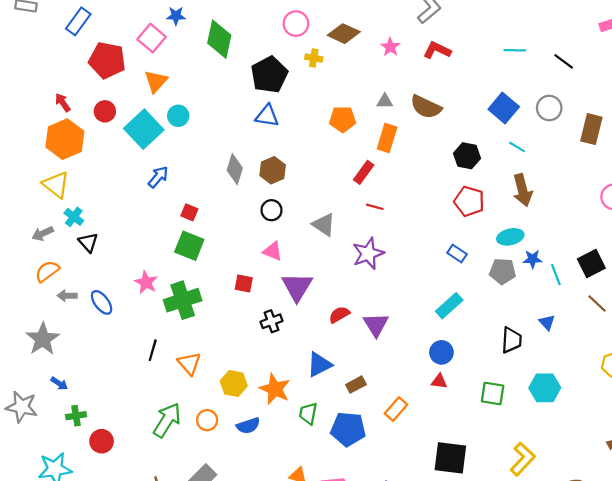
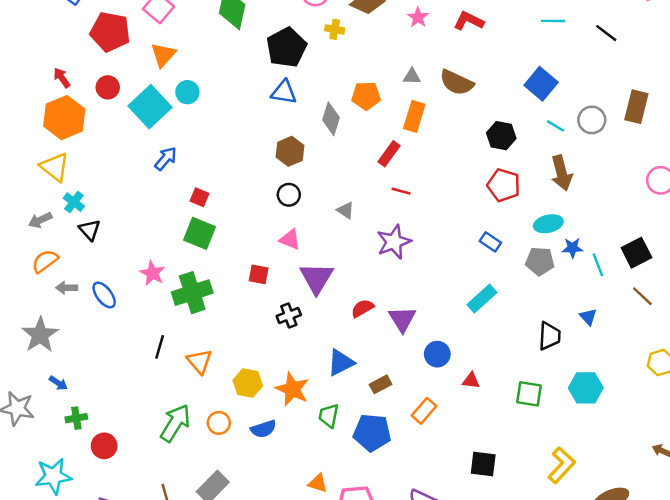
gray circle: (549, 108) -> (592, 120), moved
gray diamond: (235, 169) -> (331, 119), moved
gray triangle: (324, 225) -> (346, 210), size x0.7
blue circle: (441, 352) -> (437, 354), moved
black square: (450, 458) -> (483, 464), size x0.7

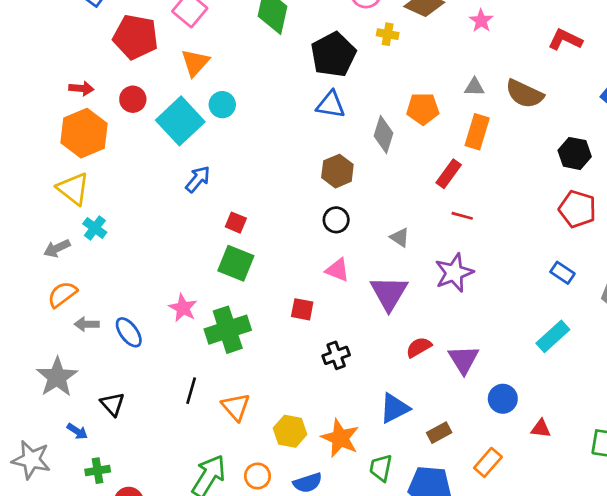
red L-shape: (469, 21) -> (565, 40), moved
red arrow: (62, 78) -> (81, 88), turned 130
black triangle: (90, 230) -> (112, 404), moved
purple triangle: (317, 278) -> (389, 293), moved

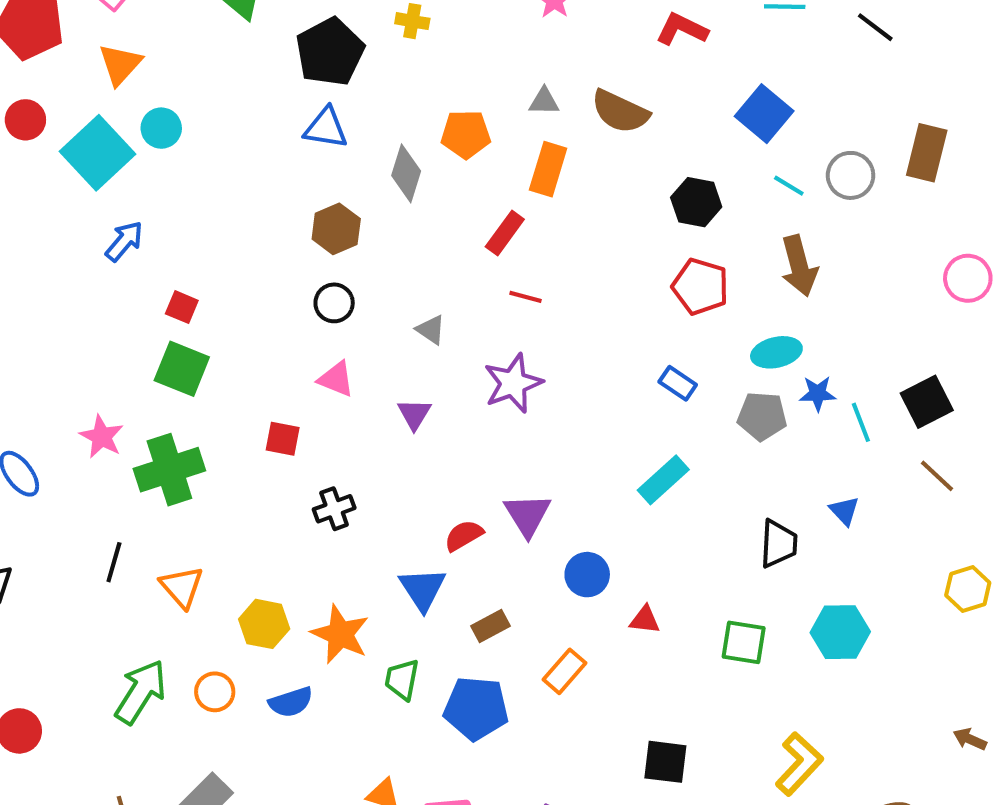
purple triangle: (389, 293) -> (414, 414), size x0.6
red semicircle: (419, 347) -> (464, 535), moved
blue triangle: (394, 408) -> (423, 589), turned -36

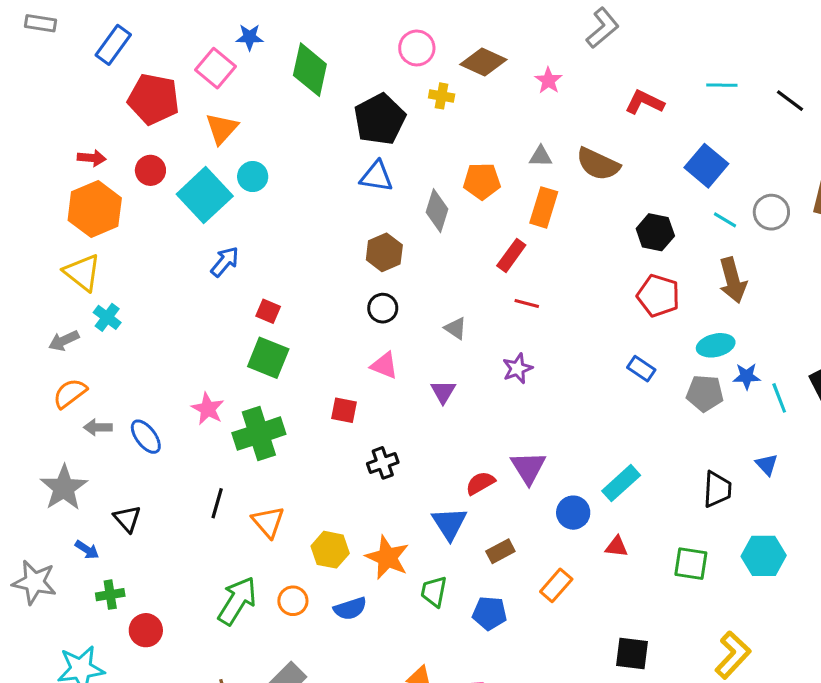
purple star: (513, 383) -> (517, 369), size x0.7
cyan rectangle: (663, 480) -> (621, 483), moved
blue pentagon: (476, 708) -> (490, 613), size x0.7

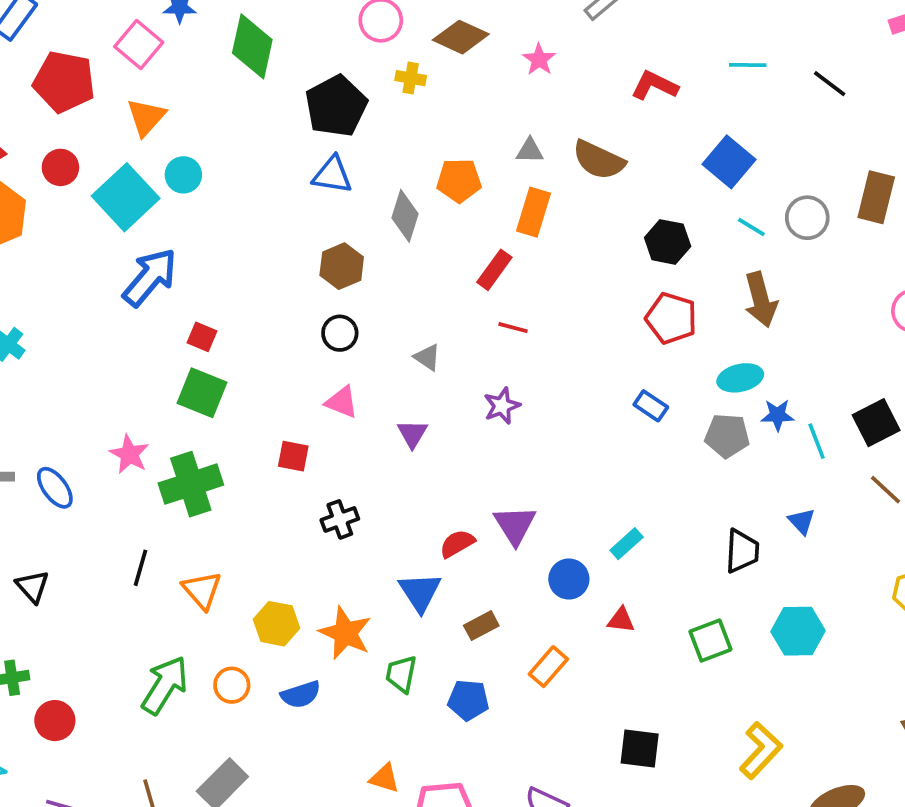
blue arrow: (225, 262) -> (150, 277), size x1.6
cyan rectangle: (621, 483) -> (627, 544), size x0.7
green square: (691, 564) -> (710, 640), turned -30

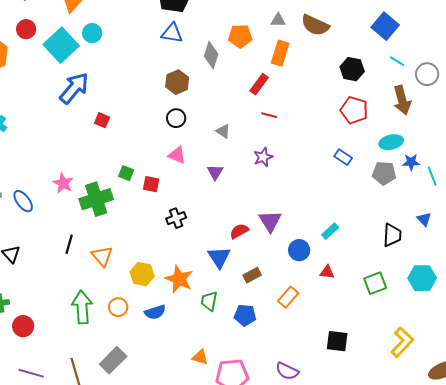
gray circle: (807, 218) -> (427, 74), moved
green square: (202, 393) -> (126, 173), moved, size x0.6
green arrow: (165, 685) -> (82, 307), turned -36

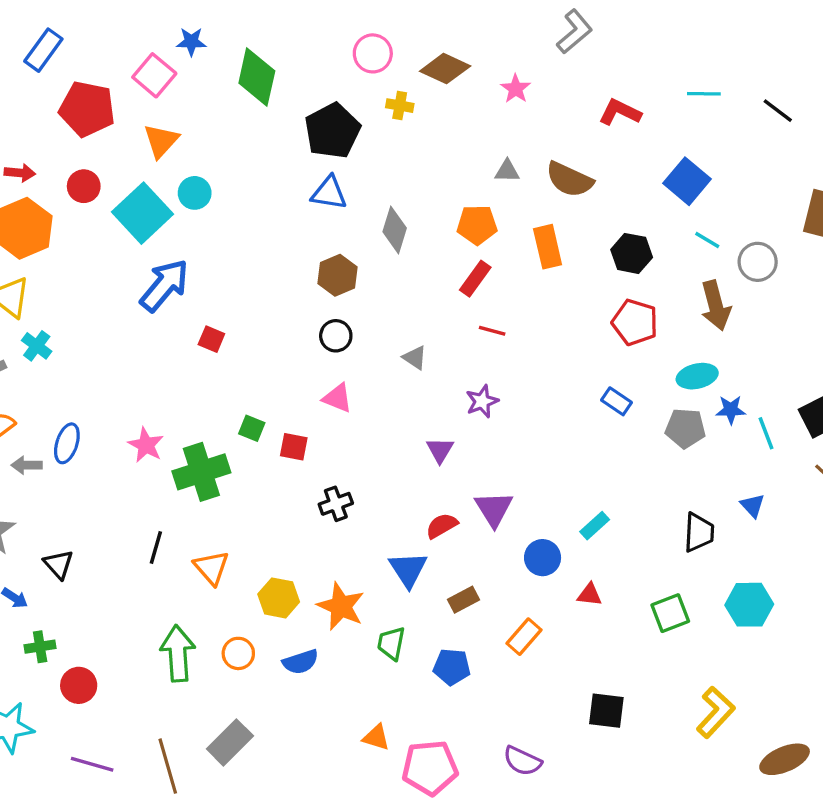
orange pentagon: (240, 36) -> (477, 225), moved
orange rectangle: (280, 53) -> (548, 247), moved, turned -30
purple triangle: (215, 172) -> (440, 450), moved
blue ellipse: (23, 201) -> (67, 443), moved, turned 55

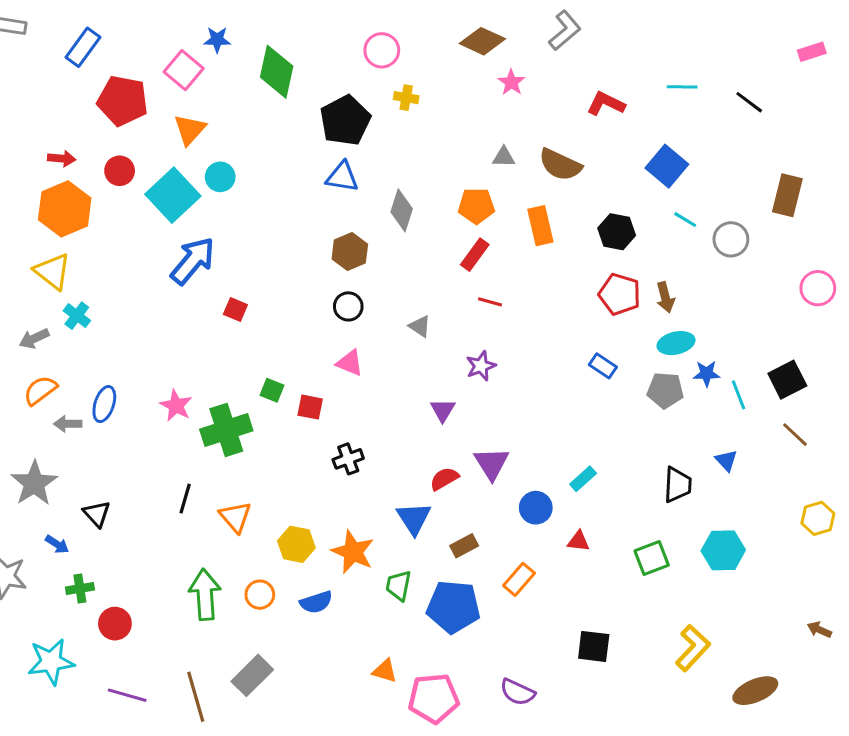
brown diamond: (445, 69) -> (482, 41), moved
brown arrow: (716, 306) -> (665, 297), moved, size x0.7
blue pentagon: (452, 667) -> (453, 607), size x1.6

